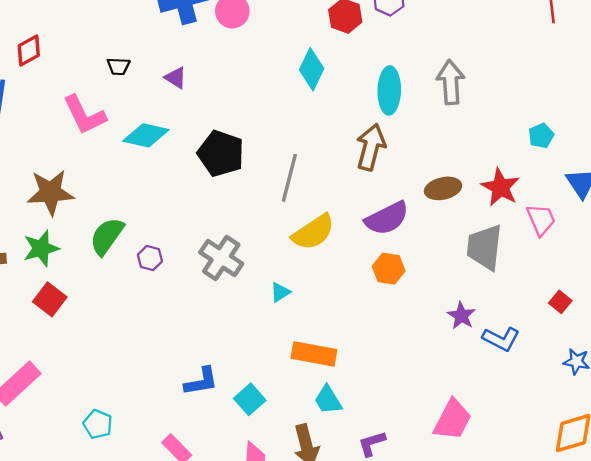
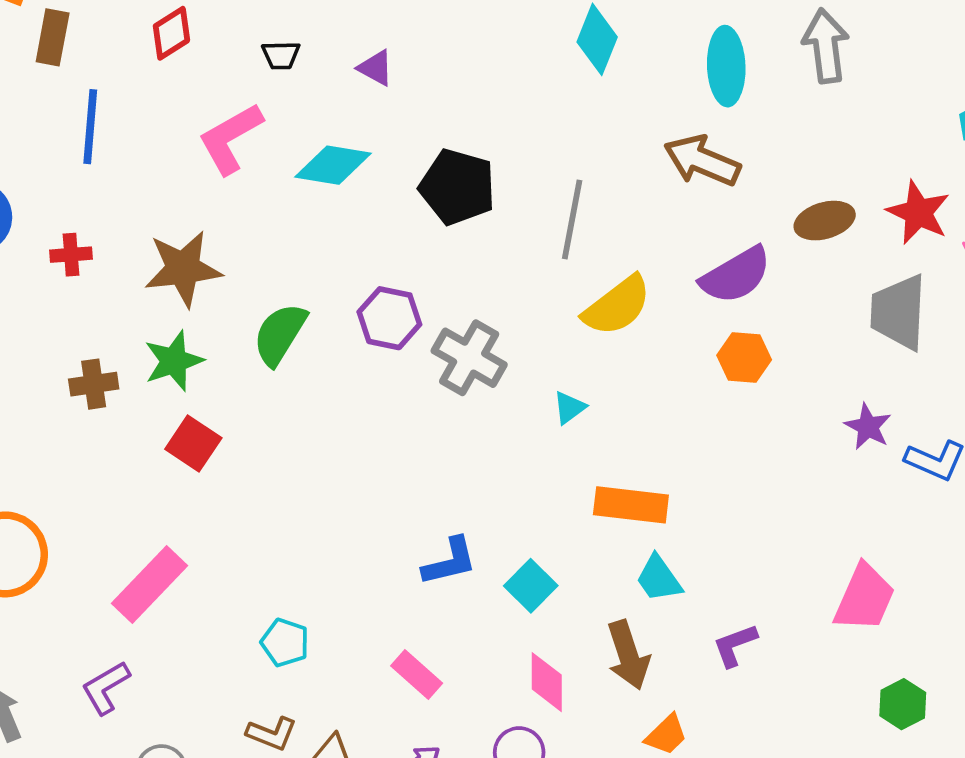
red diamond: (29, 51) -> (171, 33), moved
pink L-shape: (84, 115) -> (230, 138), turned 90
brown arrow: (371, 147) -> (702, 161), turned -78
purple hexagon: (150, 258) -> (389, 318), moved, size x1.5

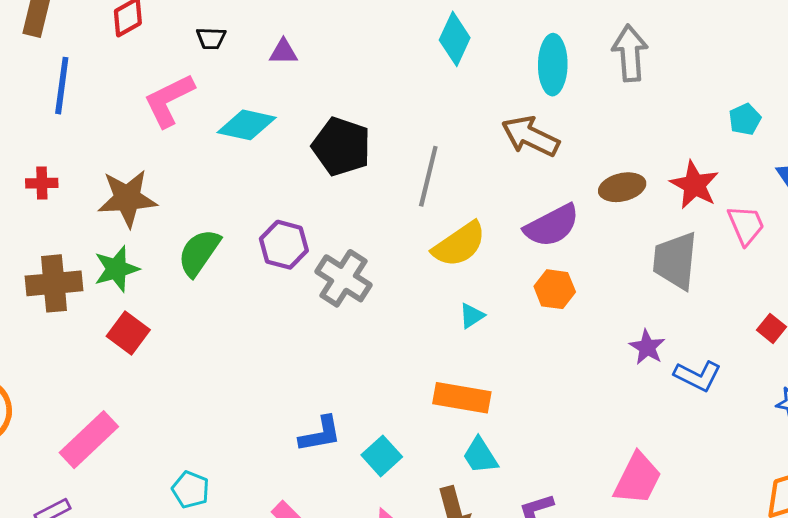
purple triangle: (376, 68) -> (283, 52), turned -32
brown cross: (94, 384) -> (54, 283), size x1.5
cyan triangle: (569, 408) -> (472, 316), moved

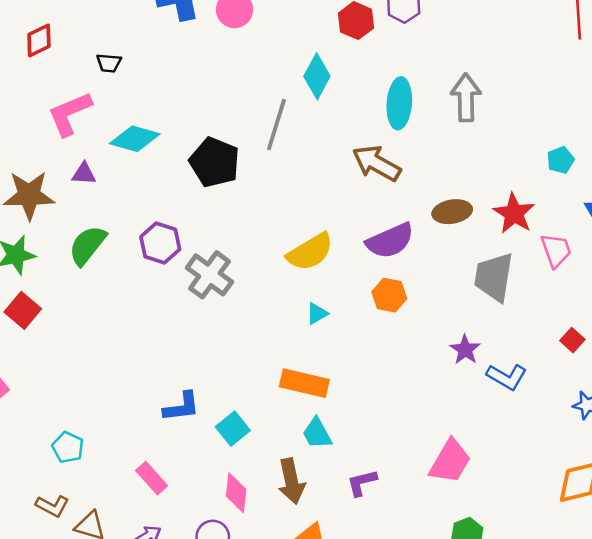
purple triangle: (283, 52) -> (84, 174), moved
gray line: (428, 176) -> (276, 124), moved

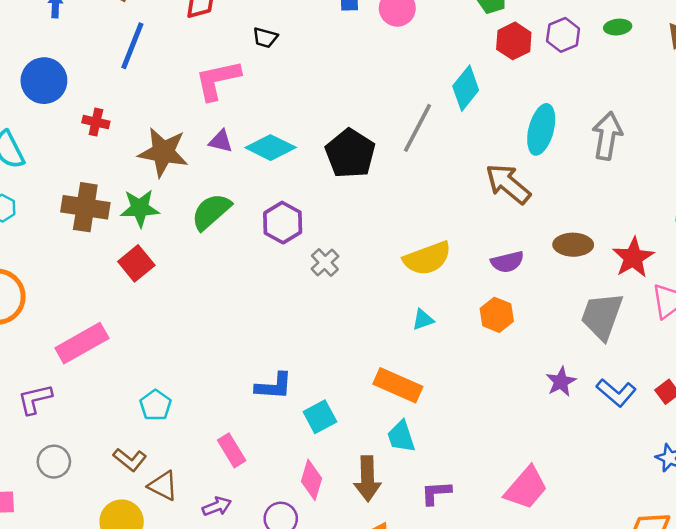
cyan diamond: (135, 139) -> (271, 148), moved
purple semicircle: (390, 241) -> (507, 262), size x0.7
gray cross: (209, 275) -> (325, 262), size x0.6
blue L-shape: (507, 377) -> (616, 393), moved

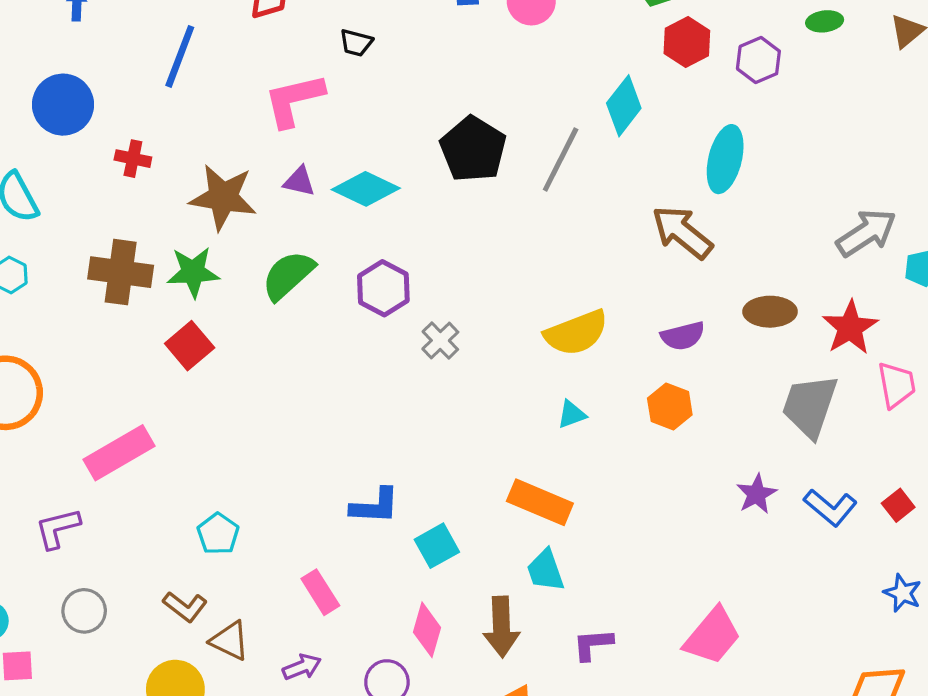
purple hexagon: (563, 35) -> (758, 60), moved
gray arrow: (607, 136) -> (866, 233), moved, turned 48
black pentagon: (350, 154) -> (473, 149), moved

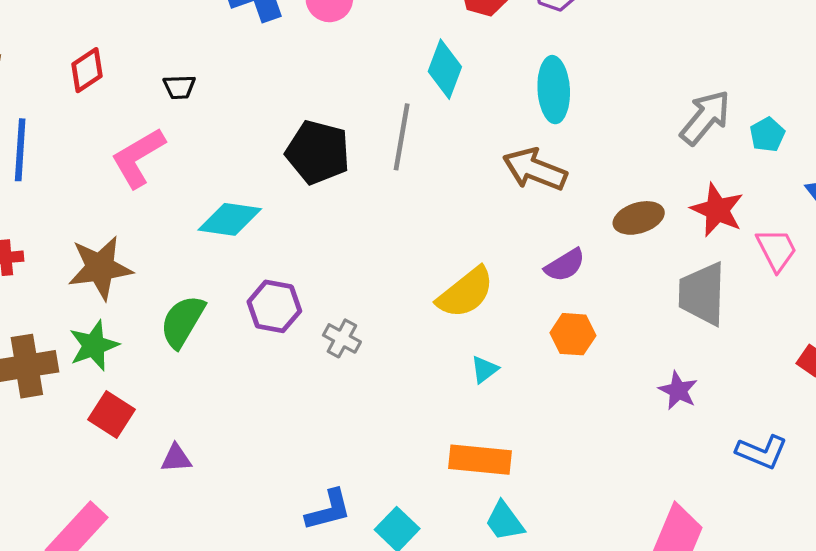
purple triangle: (299, 181) -> (176, 458), moved
blue L-shape: (830, 507) -> (762, 452), moved

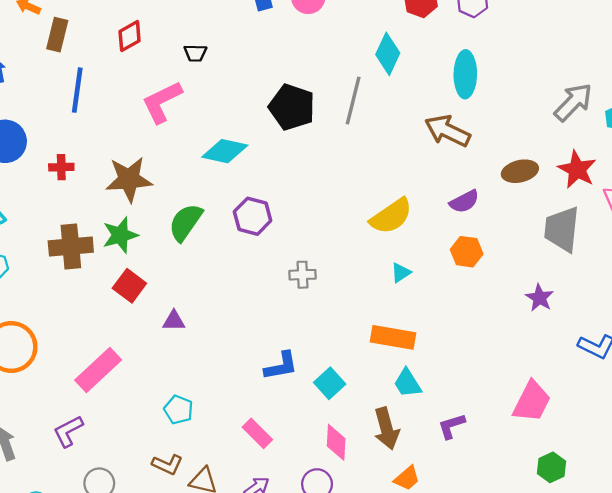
gray cross: (342, 338) -> (303, 275), moved, turned -35

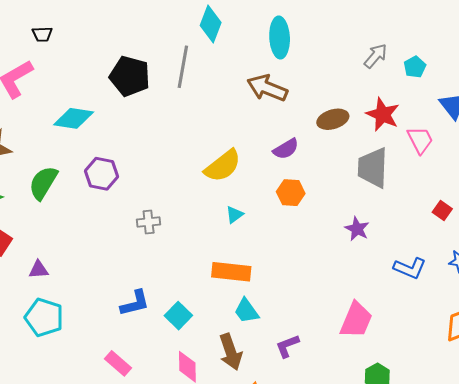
gray arrow: (573, 102) -> (376, 56), size x0.7
cyan pentagon: (178, 410) -> (44, 317), moved, size x1.5

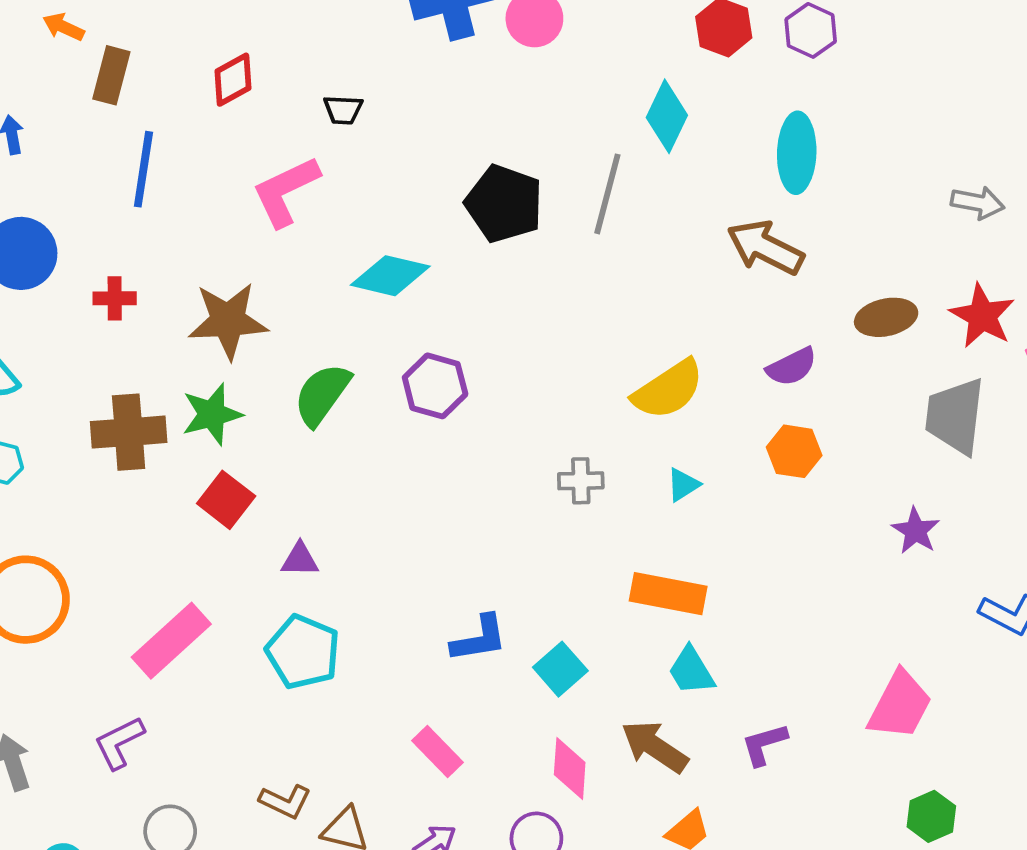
gray arrow: (376, 56) -> (978, 203), turned 56
gray cross: (149, 222) -> (581, 481), moved
brown arrow: (231, 352) -> (655, 747), turned 138

